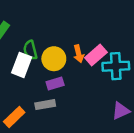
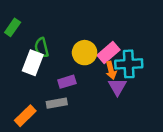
orange arrow: (79, 54) -> (111, 70), moved
yellow circle: (54, 59) -> (85, 53), moved
purple triangle: (121, 111) -> (117, 87), moved, turned -36

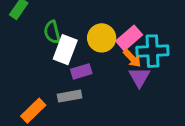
white rectangle: (33, 63) -> (65, 50), moved
orange arrow: (111, 70) -> (132, 58), turned -30

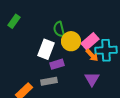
green semicircle: (52, 32) -> (59, 29), moved
purple triangle: (139, 77) -> (92, 79), moved

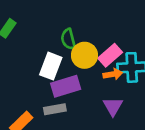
orange arrow: (92, 55) -> (113, 74), turned -56
purple rectangle: (57, 64) -> (66, 86), size x1.5

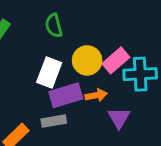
green semicircle: (68, 39) -> (54, 26), moved
orange arrow: (113, 74) -> (96, 95), moved

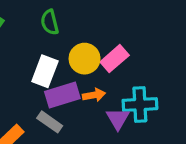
cyan cross: (140, 74) -> (140, 104), moved
gray rectangle: (54, 121) -> (50, 122), turned 45

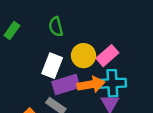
orange arrow: (94, 95) -> (91, 84), size x1.5
cyan cross: (140, 104) -> (112, 83), moved

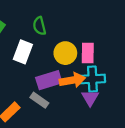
pink rectangle: (107, 56) -> (88, 53), turned -48
white rectangle: (52, 66) -> (23, 52), moved

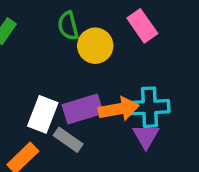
white rectangle: (23, 52) -> (43, 114), moved
yellow circle: (65, 53) -> (95, 46), moved
pink rectangle: (88, 53) -> (142, 26), moved, turned -36

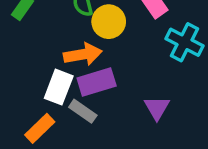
cyan cross: (150, 107) -> (184, 42), moved, turned 30
orange arrow: (119, 109) -> (83, 54), moved

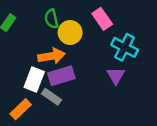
purple triangle: (157, 108) -> (116, 76), moved

